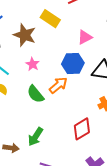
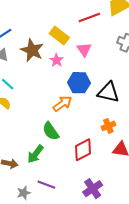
pink triangle: (85, 37) -> (84, 50), moved, turned -42
pink star: (33, 64) -> (56, 60), moved
green semicircle: (35, 94) -> (51, 131), moved

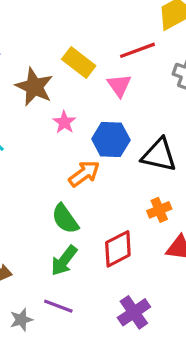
red line: (89, 17) -> (137, 50), moved
pink star: (56, 60) -> (64, 122), moved
green arrow: (35, 154) -> (64, 261), moved

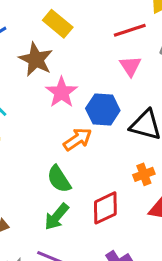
yellow rectangle: (79, 63) -> (58, 24), moved
pink triangle: (119, 85) -> (130, 66), moved
pink star: (64, 122) -> (62, 92), size x1.5

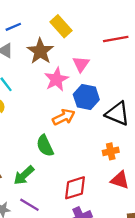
pink triangle: (130, 66) -> (81, 64), moved
red diamond: (105, 208) -> (75, 188), moved
green arrow: (57, 217) -> (24, 175), moved

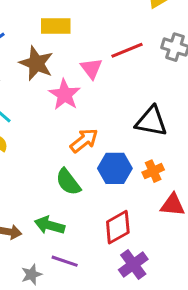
yellow rectangle: (61, 26) -> (56, 26), turned -35
red line: (116, 39) -> (127, 50), moved
blue hexagon: (86, 97) -> (115, 168), moved
green arrow: (24, 175) -> (49, 225), turned 70

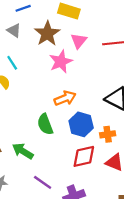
pink triangle: (91, 68) -> (79, 41), moved
red diamond: (118, 227) -> (84, 156), moved
purple line: (65, 261) -> (43, 182), moved

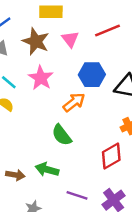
pink star: (61, 62) -> (41, 78), moved
blue hexagon: (81, 124) -> (92, 75), moved

